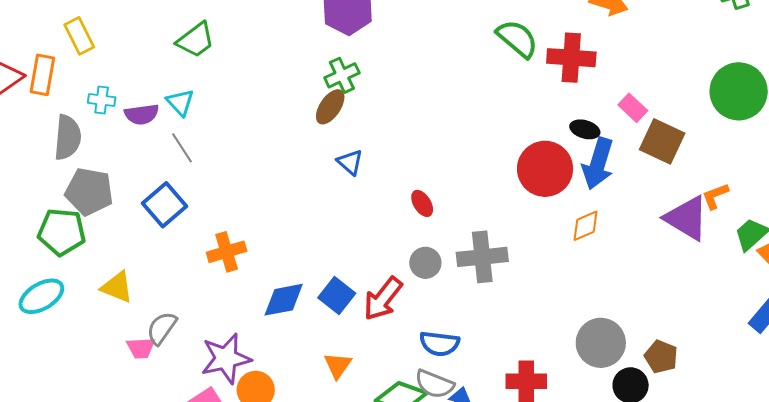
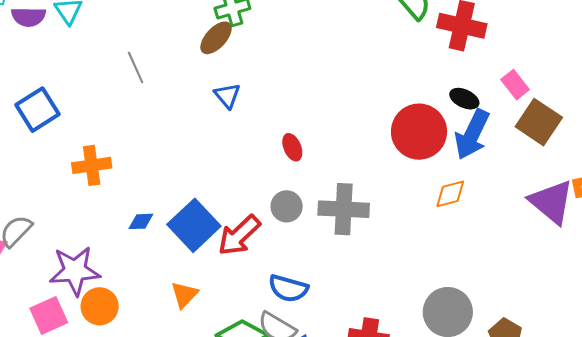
gray line: (182, 148) -> (136, 68), moved
blue square: (337, 296) -> (194, 225), size x1.4
blue diamond: (284, 300) -> (141, 221), size x0.6

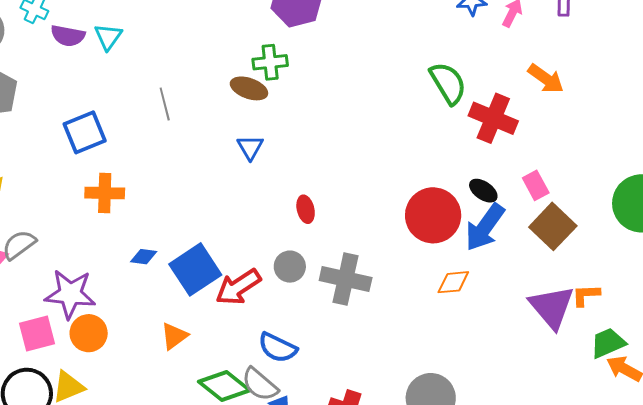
brown ellipse: (216, 38) -> (249, 88), turned 57
blue square: (37, 110) -> (85, 132), moved

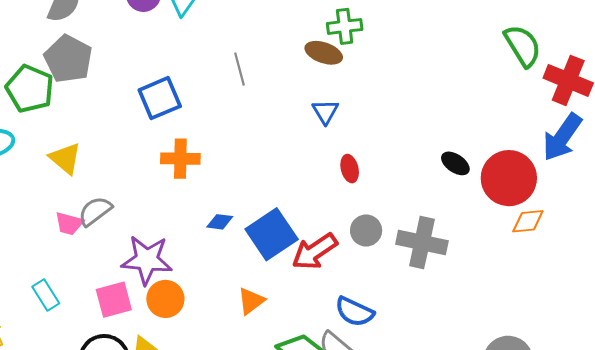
black ellipse: (483, 191) -> (455, 163), moved
red ellipse: (306, 209) -> (350, 169), moved
blue arrow: (485, 227) -> (562, 137), moved
orange diamond: (453, 282) -> (528, 221), moved

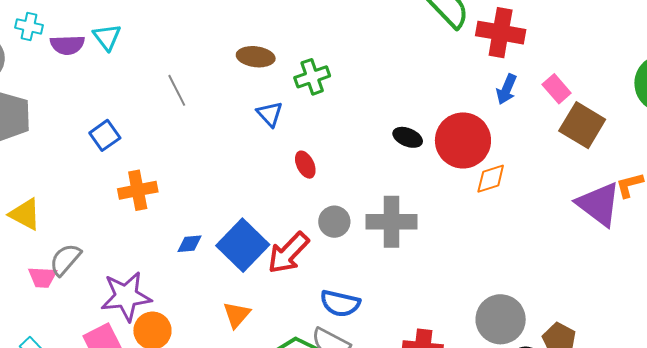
green cross: (345, 26) -> (312, 77), moved
blue square: (160, 98) -> (105, 135), size x0.7
blue arrow: (562, 137) -> (507, 89), size x0.6

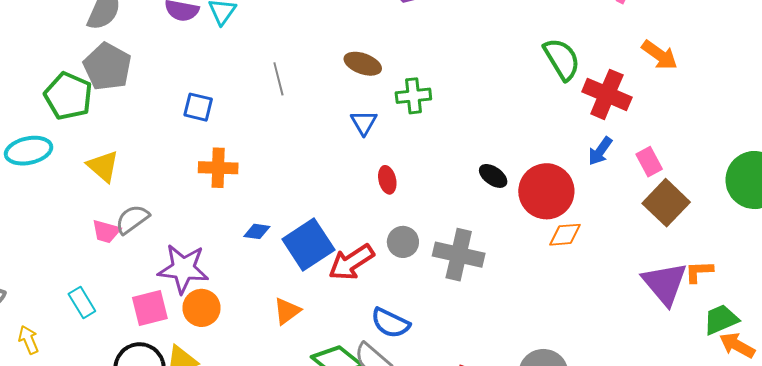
blue square: (105, 135) -> (198, 107), turned 36

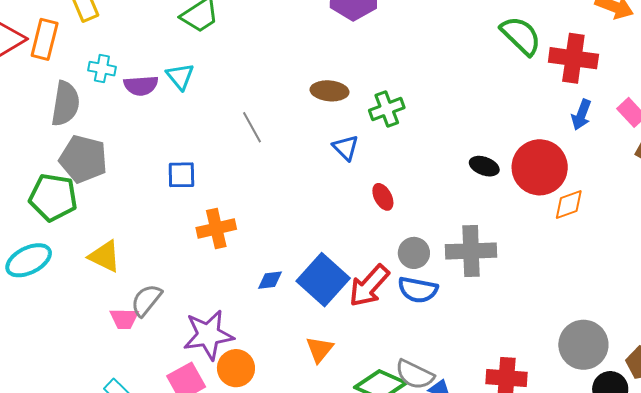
blue semicircle: (390, 323) -> (418, 290), moved

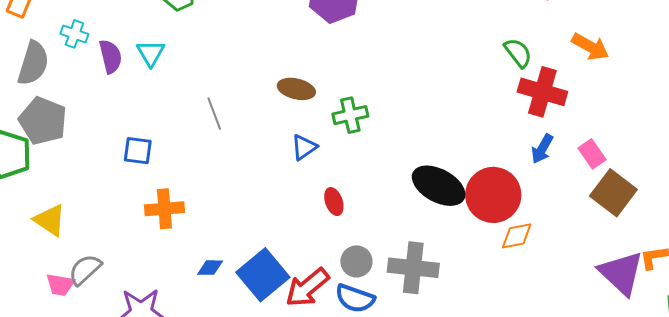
green semicircle: (521, 36) -> (518, 53), moved, size x0.7
purple semicircle: (141, 86) -> (111, 56), turned -108
blue triangle: (346, 148) -> (304, 147), turned 32
black ellipse: (484, 166) -> (439, 186), size x1.8

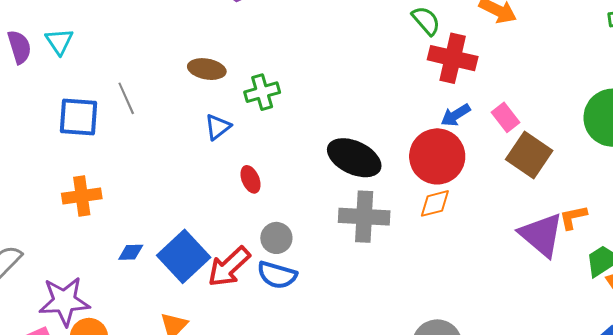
blue arrow: (542, 149) -> (456, 115), turned 32
blue square: (138, 151) -> (79, 117), moved, size x1.4
red circle: (493, 195) -> (437, 156), moved
gray cross: (413, 268) -> (364, 217), moved

